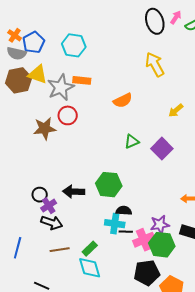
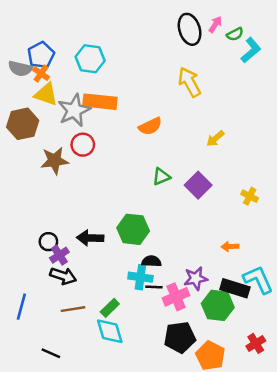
orange cross: (15, 35) -> (41, 73), moved
brown hexagon: (19, 80) -> (23, 124), moved
orange rectangle: (82, 80) -> (100, 102), size x1.5
green hexagon: (162, 245) -> (218, 305), moved

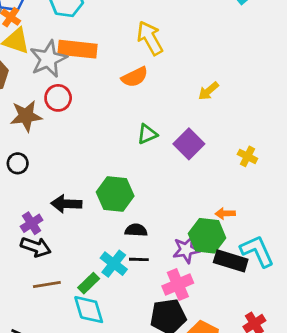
yellow arrow: (190, 82) -> (150, 38), moved
black circle: (48, 242) -> (18, 163), moved
cyan cross: (140, 277) -> (114, 264), moved, turned 30
pink cross: (176, 297) -> (178, 285), moved
green hexagon: (218, 305) -> (207, 236), moved

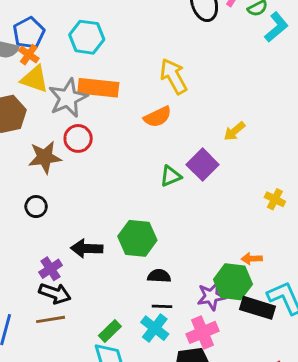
purple square: (189, 144) -> (203, 165), moved
cyan cross: (114, 264) -> (155, 328), moved
brown line: (47, 285) -> (51, 319), moved

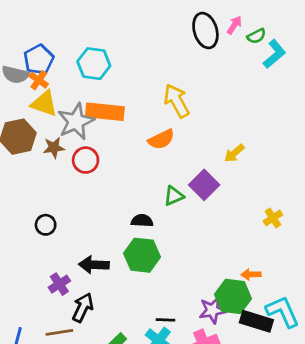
brown star: (45, 157) -> (54, 148), moved, size x0.7
yellow cross: (275, 199) -> (273, 218), turned 30
black semicircle: (159, 276) -> (142, 221), moved
black arrow: (55, 293) -> (83, 307), moved, turned -84

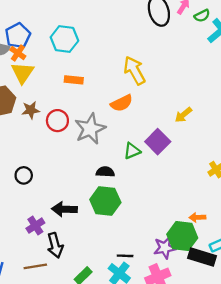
yellow triangle: (44, 104) -> (22, 73), turned 45
orange rectangle: (105, 112) -> (74, 80), size x0.6
gray star: (76, 121) -> (90, 129), moved
black arrow: (83, 307) -> (55, 245), turned 140

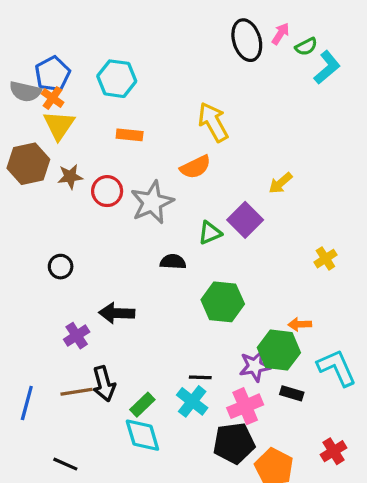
green hexagon: (105, 201) -> (223, 302), moved
black arrow: (55, 245) -> (104, 384), moved
black rectangle: (202, 257) -> (292, 393), moved, size x0.6

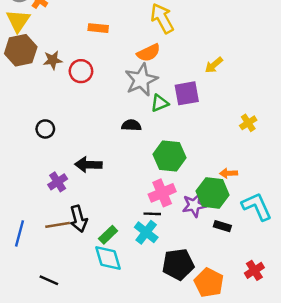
yellow triangle: (59, 125) -> (18, 21), moved
gray star: (152, 202) -> (141, 80), moved
purple square: (245, 220) -> (187, 93), turned 35
pink cross: (245, 406) -> (162, 193), moved

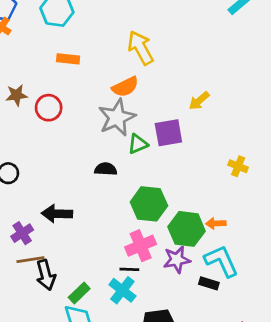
yellow cross: (248, 123) -> (238, 166), turned -35
green hexagon: (213, 193) -> (187, 229), moved
cyan L-shape: (257, 206) -> (221, 261), moved
brown line: (58, 225) -> (30, 260), moved

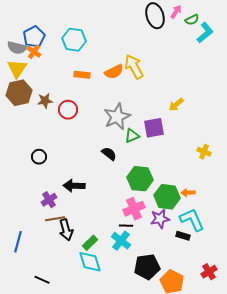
orange semicircle: (125, 87) -> (114, 72), moved
black semicircle: (106, 169) -> (109, 154), turned 35

